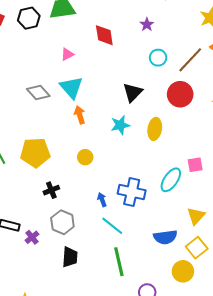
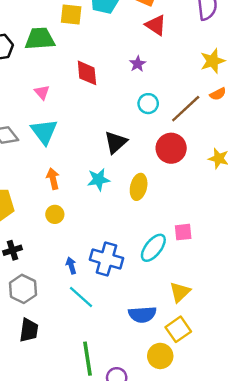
pink triangle: (67, 54) -> (42, 92), turned -48
orange arrow: (80, 115) -> (53, 179), moved
green line: (119, 262) -> (88, 359), moved

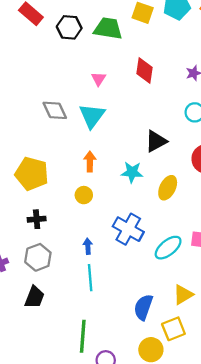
blue cross: (106, 259) -> (128, 229), moved
cyan line: (81, 297) -> (90, 278), turned 30
blue semicircle: (142, 314) -> (143, 307), turned 100

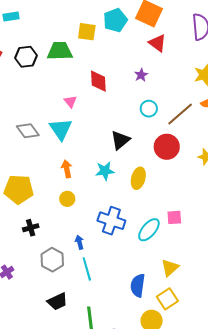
pink triangle: (98, 79) -> (70, 102), moved
gray hexagon: (38, 257) -> (52, 260), moved
black trapezoid: (34, 297) -> (57, 301), moved, turned 55

